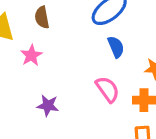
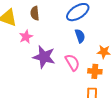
purple star: (48, 106) -> (44, 57), moved, size x1.6

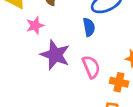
blue semicircle: (80, 36) -> (89, 27), moved

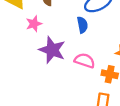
pink semicircle: (91, 67) -> (85, 61), turned -48

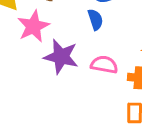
pink star: (34, 24) -> (33, 26), size x1.5

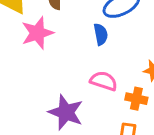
purple star: (61, 57) -> (66, 112), moved

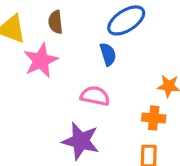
pink semicircle: (104, 81) -> (95, 96), moved

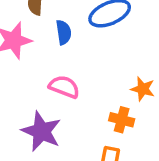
blue semicircle: (108, 54) -> (64, 32), moved

